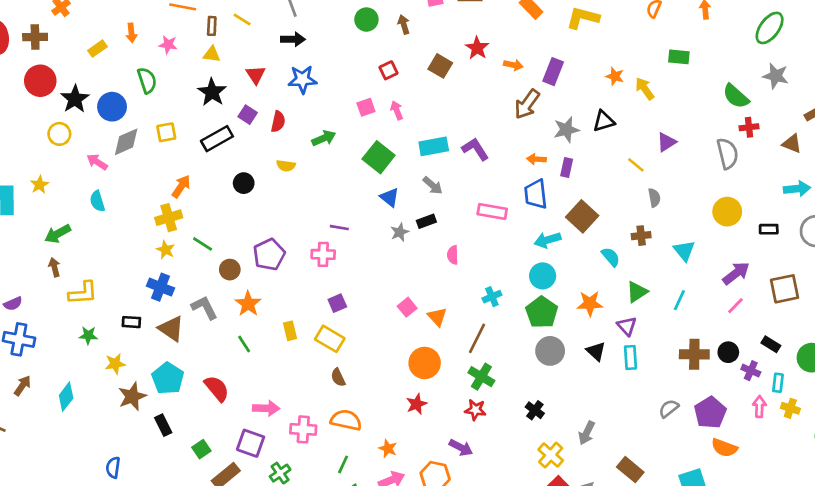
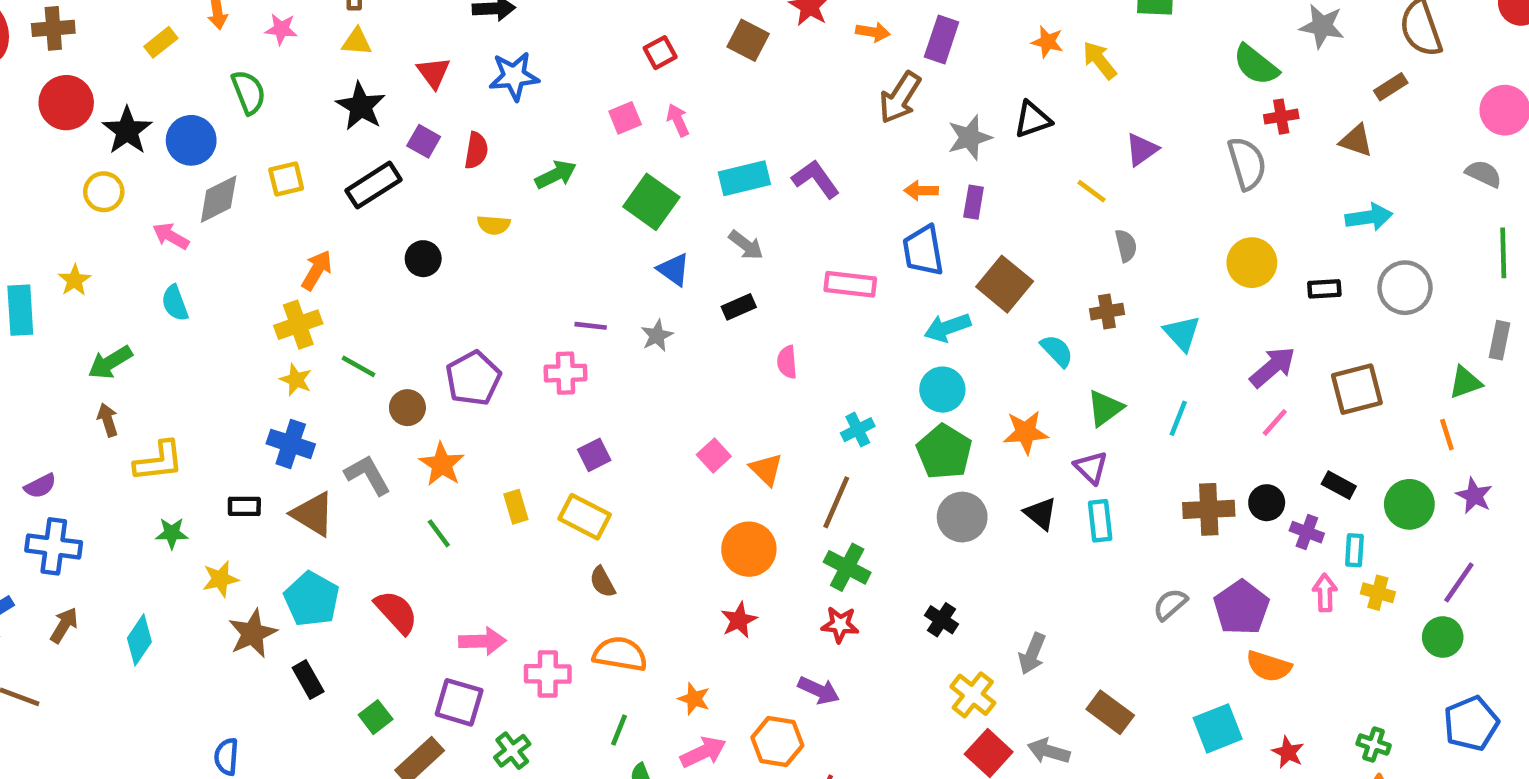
gray star: (400, 232) -> (657, 336), moved

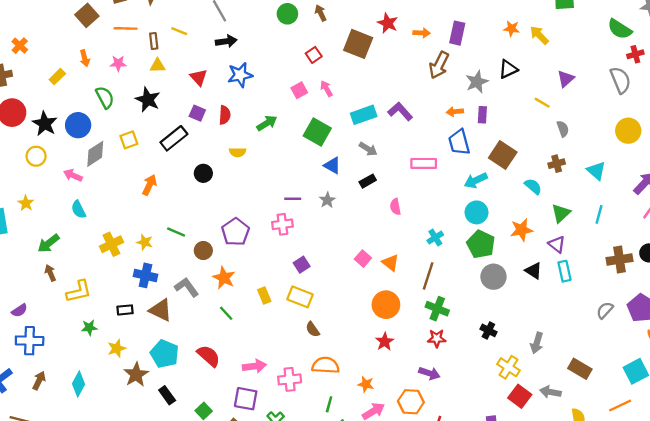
brown square: (748, 40) -> (358, 44), size x1.4
black star: (361, 106) -> (148, 100), moved
yellow cross: (298, 325) -> (111, 244), moved

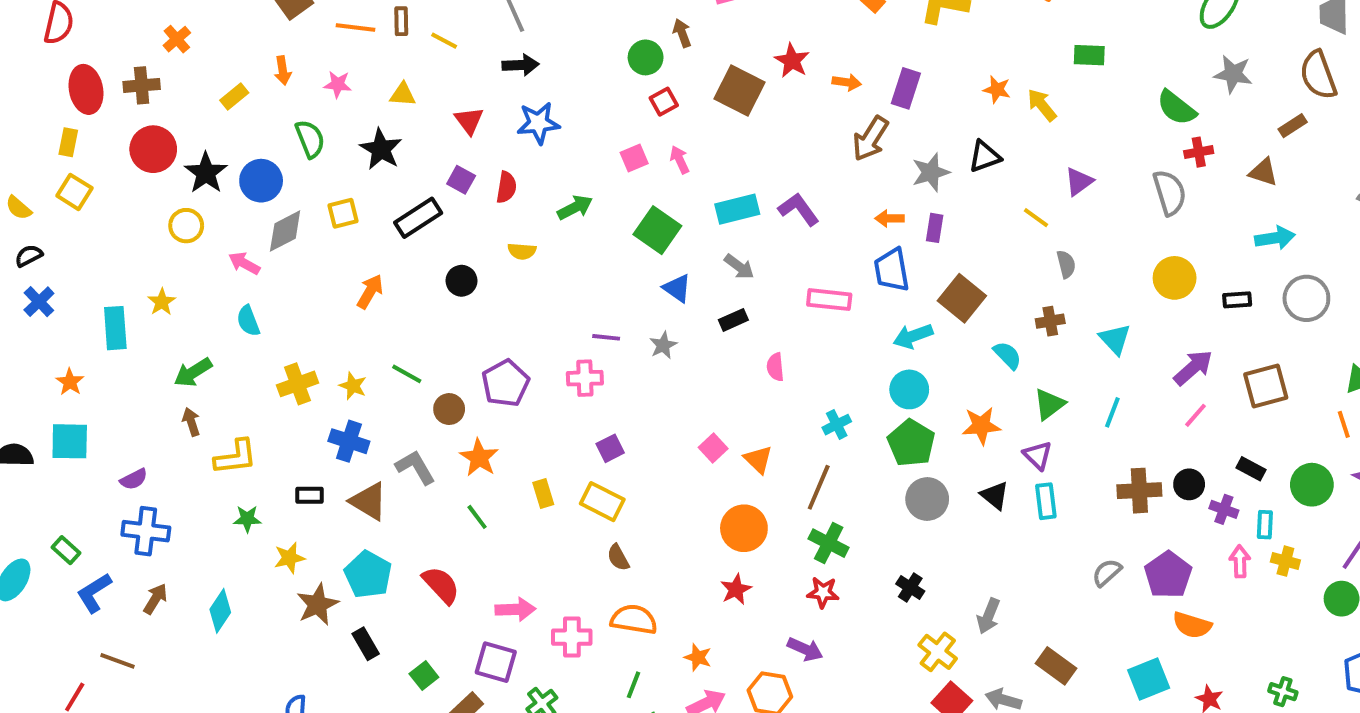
green circle: (287, 14) -> (646, 57), moved
brown rectangle: (154, 41) -> (401, 21), moved

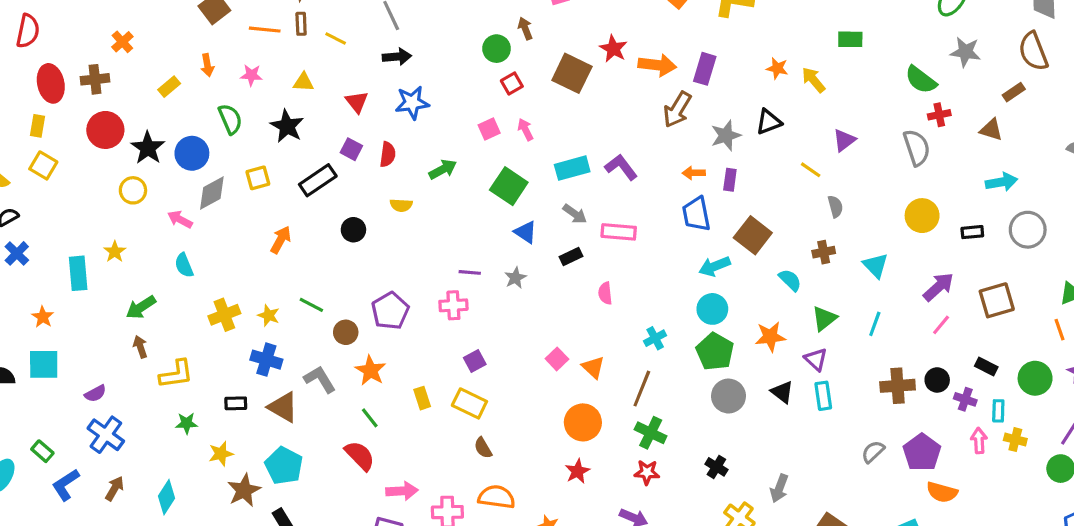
orange arrow: (847, 82) -> (657, 65), size x1.6
pink rectangle: (829, 300) -> (619, 232), moved
blue cross: (146, 531) -> (106, 435), turned 30
red semicircle: (441, 585) -> (360, 456), moved

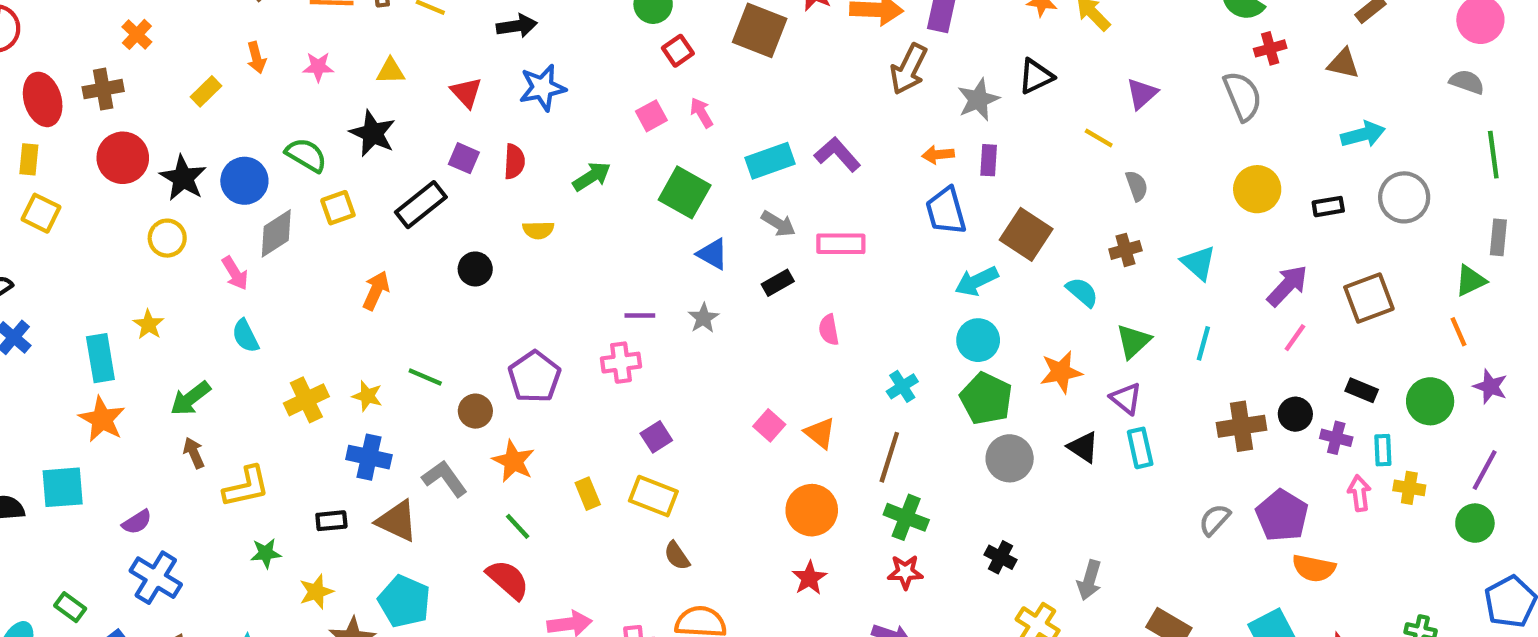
green semicircle: (230, 119) -> (306, 155), moved, turned -32
pink arrow: (180, 219) -> (235, 273), turned -145
orange star: (43, 317) -> (102, 419), moved, size x1.5

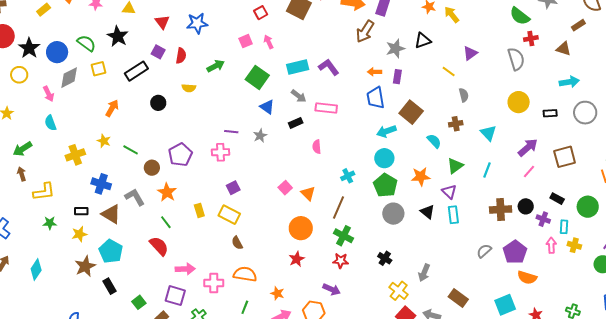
yellow star: (367, 396) -> (104, 141), moved
yellow star: (316, 592) -> (79, 234), moved

